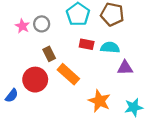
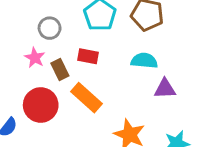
pink star: (22, 26) -> (35, 58), moved
red rectangle: (87, 44) -> (88, 56), moved

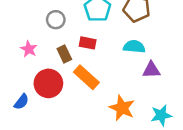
pink star: (35, 58) -> (29, 49), moved

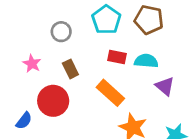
red rectangle: (88, 43) -> (117, 57), moved
purple triangle: (151, 70) -> (165, 86), turned 42
orange rectangle: (86, 77) -> (110, 93), moved

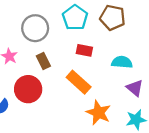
gray circle: (61, 32) -> (35, 28), size x1.5
cyan semicircle: (146, 61) -> (122, 62), moved
purple triangle: (165, 86) -> (135, 88), moved

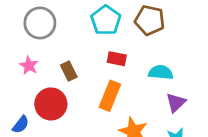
gray circle: (35, 28) -> (40, 23), moved
orange rectangle: (79, 82) -> (110, 96), turned 70
purple triangle: (135, 88) -> (176, 103), turned 36

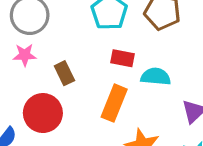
pink star: (29, 66) -> (25, 55), moved, turned -30
cyan semicircle: (161, 72) -> (156, 77), moved

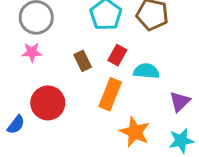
red rectangle: (122, 58) -> (117, 55), turned -72
brown rectangle: (64, 73) -> (83, 61), moved

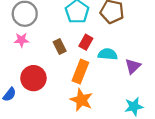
purple triangle: (180, 101) -> (133, 66), moved
orange star: (135, 132) -> (81, 100), moved

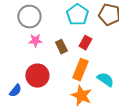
pink star: (21, 40) -> (35, 41), moved
cyan semicircle: (108, 54) -> (105, 80), moved, turned 30

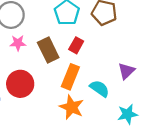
brown rectangle: (61, 47) -> (48, 50), size x1.5

